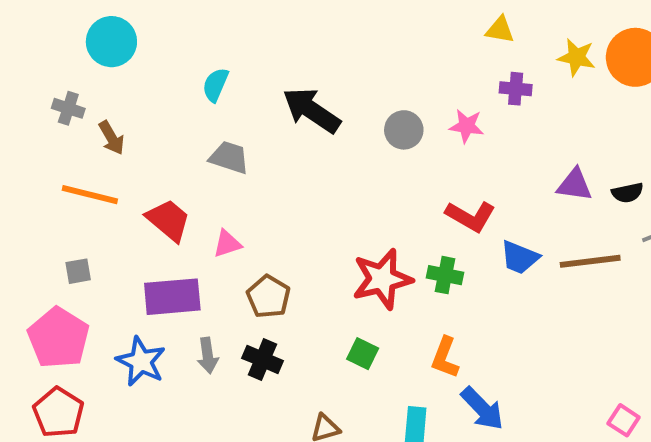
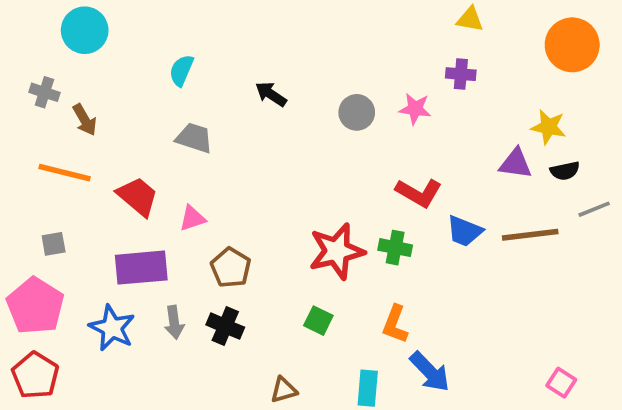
yellow triangle: (500, 30) -> (470, 19), moved
yellow star: (576, 57) -> (548, 127), moved
black arrow: (312, 110) -> (271, 94), size x0.6

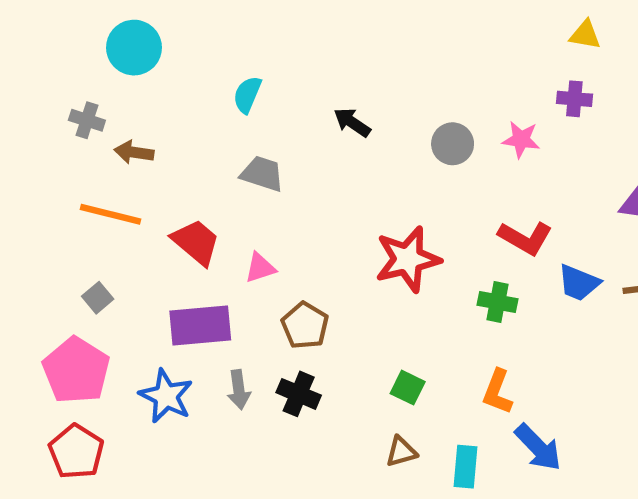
brown arrow: (85, 120) -> (134, 152), turned 128
gray square: (54, 244) -> (98, 298), turned -30
red star: (337, 251) -> (408, 259), moved
brown triangle: (284, 390) -> (401, 452), moved

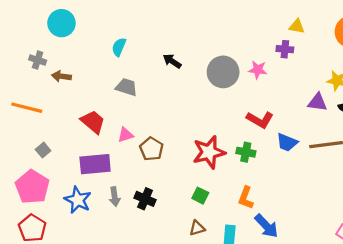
yellow triangle: (585, 35) -> (297, 26), moved
gray circle: (453, 144) -> (223, 72), size x1.5
orange line: (110, 214) -> (27, 108), moved
red star: (408, 259) -> (209, 152), moved
brown pentagon: (305, 326) -> (151, 149), moved

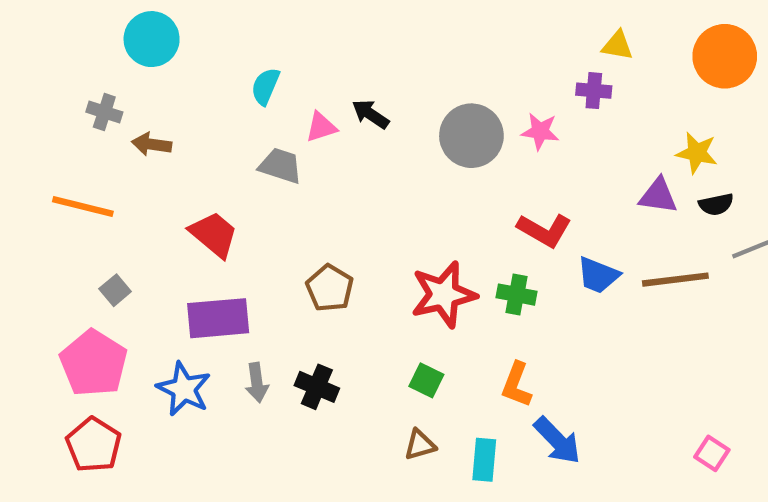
pink triangle: (125, 135) -> (321, 127), moved

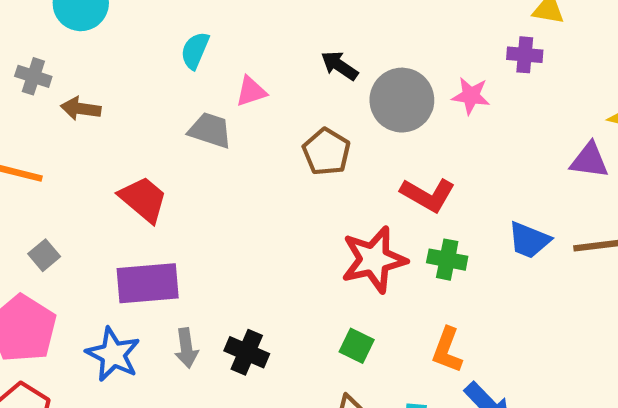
black arrow: (371, 114) -> (339, 66), moved
red L-shape: (544, 230) -> (428, 195), moved
brown pentagon: (330, 288) -> (326, 152), moved

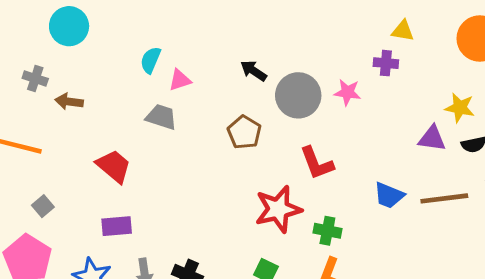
pink triangle: (251, 91) -> (180, 80), moved
red L-shape: (428, 195) -> (317, 163), turned 39
green cross: (447, 260) -> (327, 231), moved
purple rectangle: (148, 283) -> (117, 226), size x0.7

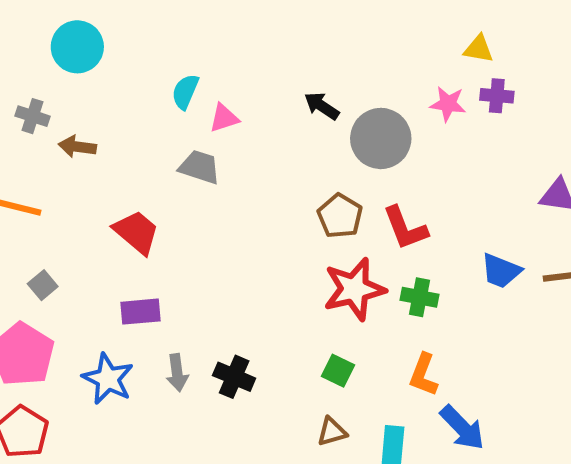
yellow triangle: (403, 31) -> (479, 49), moved
pink star: (347, 92) -> (448, 104), moved
brown pentagon: (244, 132) -> (340, 216), moved
green cross: (327, 231) -> (419, 297), moved

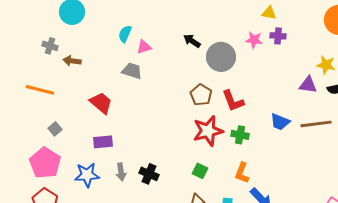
blue star: (108, 379) -> (87, 175), turned -30

